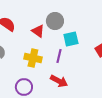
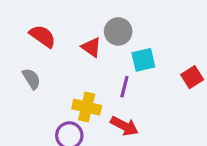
yellow cross: (33, 58) -> (87, 107), moved

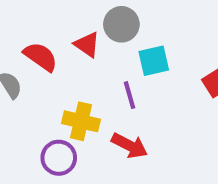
red semicircle: (43, 36) -> (41, 57), moved
purple line: (124, 87) -> (130, 95), turned -30

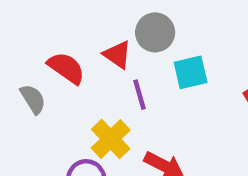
purple line: (130, 95) -> (140, 95), moved
yellow cross: (81, 121) -> (111, 139), turned 33

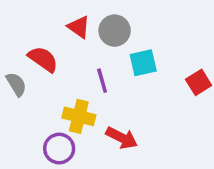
red triangle: (117, 55) -> (79, 27), moved
yellow cross: (111, 139) -> (79, 116), turned -32

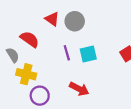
cyan square: (143, 63) -> (88, 54), moved
yellow cross: (79, 116) -> (26, 74), moved

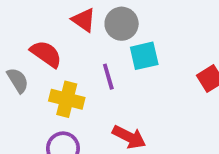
cyan square: (88, 54) -> (144, 56), moved
yellow cross: (26, 74) -> (67, 99), moved

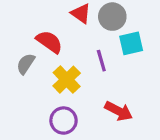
gray semicircle: (18, 80) -> (26, 64), turned -115
yellow cross: (67, 99) -> (67, 80), turned 32

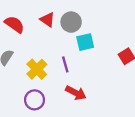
red semicircle: (49, 42) -> (14, 24), moved
purple line: (101, 61) -> (65, 64), moved

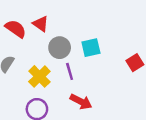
red triangle: (47, 20) -> (41, 24), moved
gray circle: (71, 22) -> (60, 48), moved

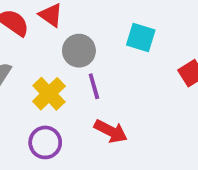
cyan square: (91, 48) -> (141, 38), moved, turned 30

